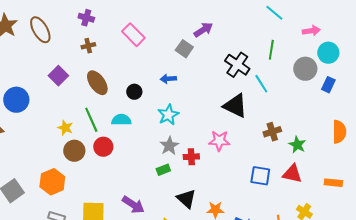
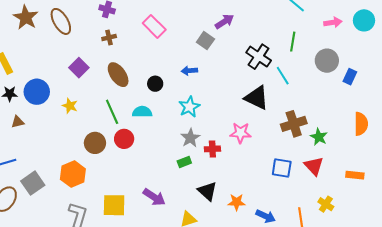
cyan circle: (328, 53) -> (364, 20), moved
yellow star: (65, 128) -> (70, 106), moved
brown cross: (272, 132) -> (294, 124), size x1.4
red triangle: (292, 174) -> (314, 166), turned 35

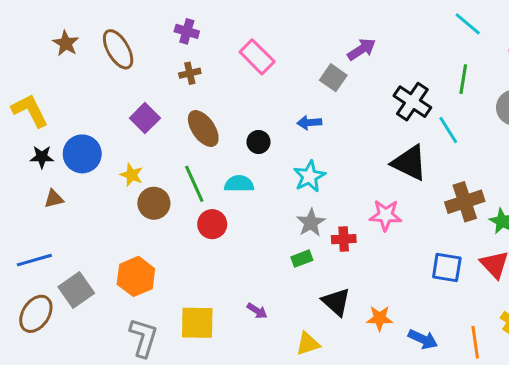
brown star: (26, 17) -> (66, 43), size x0.7
brown circle: (95, 143) -> (154, 203), moved
purple arrow: (154, 197) -> (257, 311), size x0.6

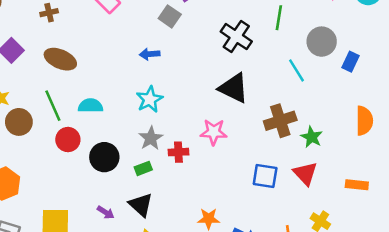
brown ellipse: (203, 129) -> (60, 59), turned -32
cyan line: (448, 130) -> (297, 70), moved
black circle: (259, 142) -> (104, 157), moved, size x1.5
black triangle: (336, 302) -> (141, 205), moved

